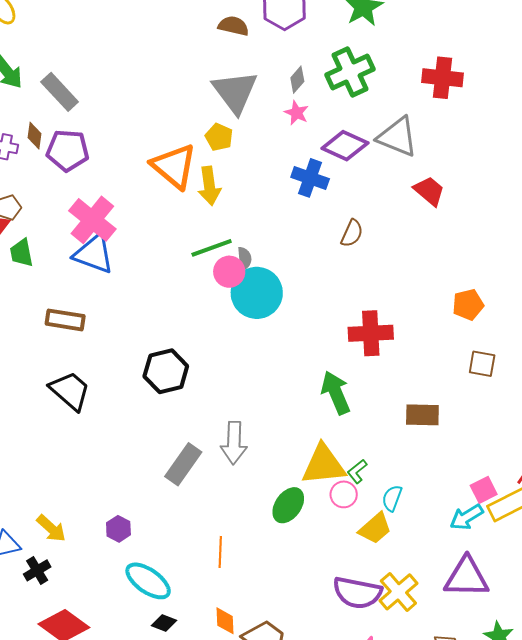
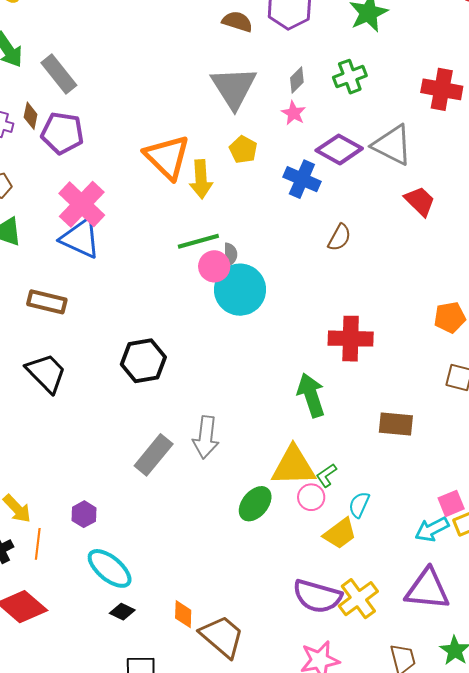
green cross: (350, 72) -> (350, 77), size x0.7
yellow pentagon: (219, 137) -> (243, 150), moved
orange line: (220, 552) -> (38, 544), moved

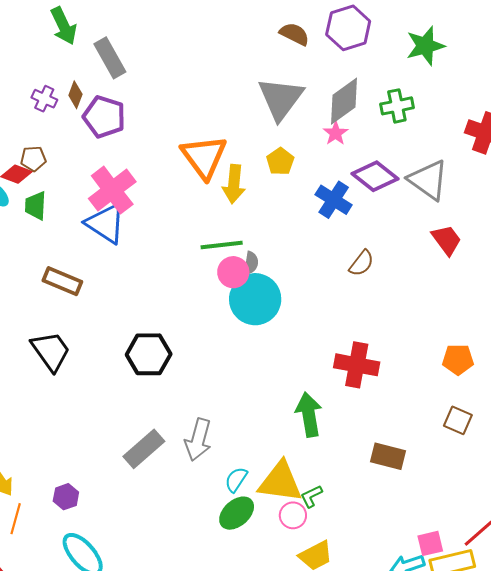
gray diamond: (297, 80) -> (344, 101), size x1.8
cyan semicircle: (359, 505) -> (236, 480), moved

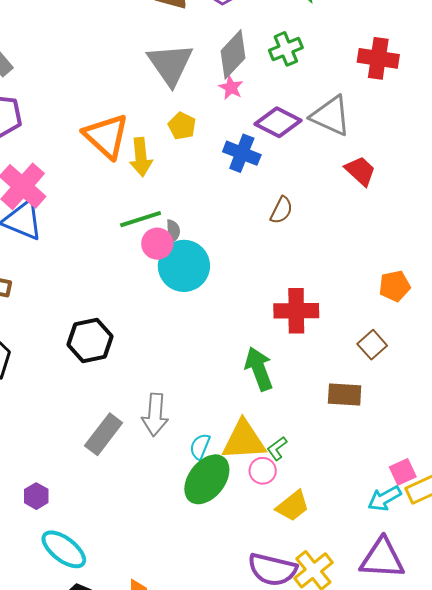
brown square: (458, 420) -> (372, 345), moved, turned 36
green ellipse: (237, 513) -> (207, 479), size x1.4

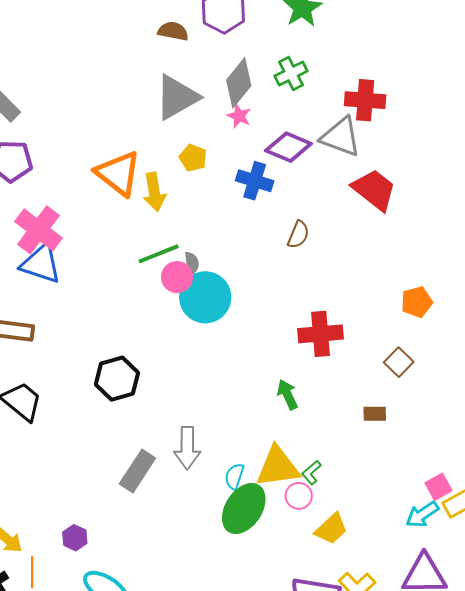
red cross: (378, 58) -> (365, 100), moved
gray triangle: (170, 64) -> (177, 97), turned 39
red trapezoid: (360, 171) -> (374, 190), size x1.4
green arrow: (259, 369) -> (287, 395), size x0.7
brown rectangle: (345, 394) -> (375, 414), size x0.7

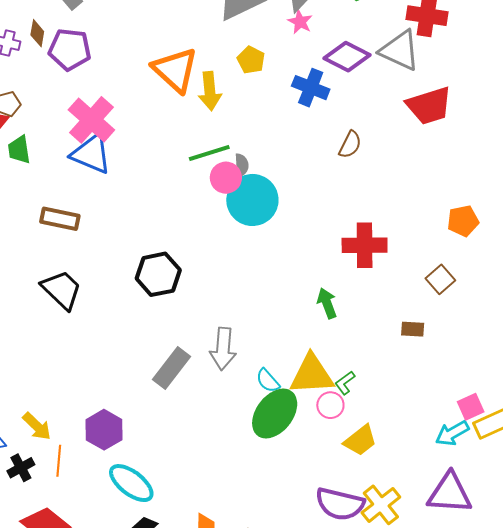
red trapezoid: (374, 190) -> (429, 106), turned 120
cyan semicircle: (234, 476) -> (268, 381), turned -64
purple hexagon: (75, 538) -> (104, 430), size x1.5

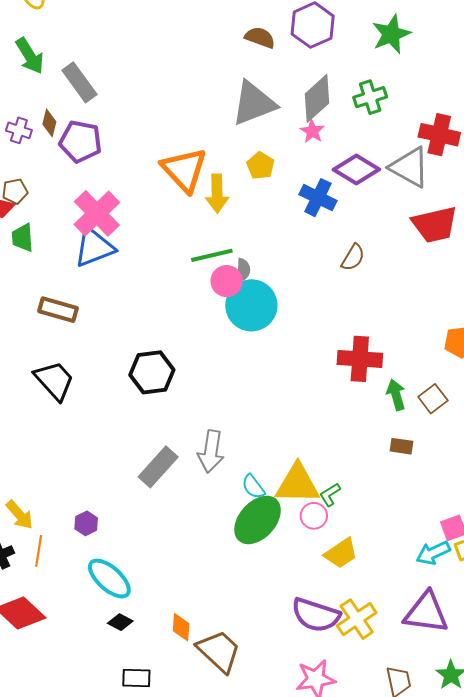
blue triangle: (91, 154) -> (94, 247), turned -48
green arrow: (327, 303) -> (396, 395), moved
purple hexagon: (104, 430) -> (86, 523), size x0.6

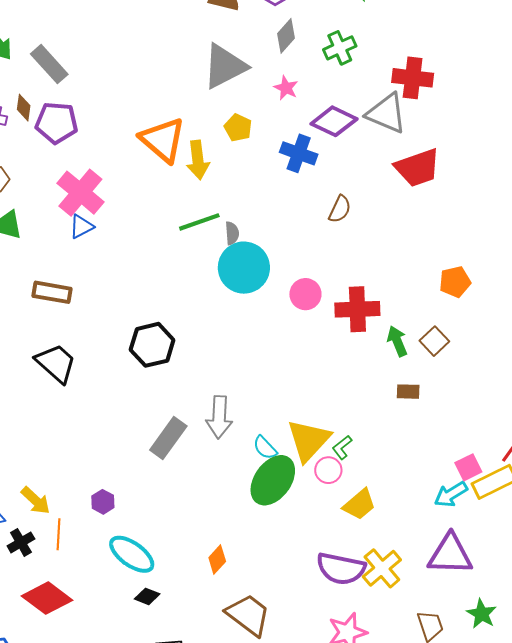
gray diamond: (317, 98) -> (286, 36), moved, size x0.7
blue triangle: (94, 247) -> (81, 227), size x0.6
pink circle: (227, 281) -> (305, 294), moved
yellow triangle: (297, 484) -> (309, 440), turned -42
orange diamond: (181, 627) -> (217, 559), moved, turned 44

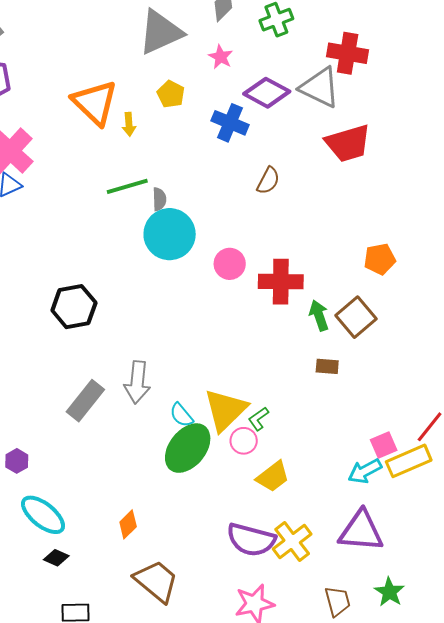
yellow arrow: (198, 160) -> (129, 124), size x0.6
brown square: (434, 341) -> (356, 317), size x1.4

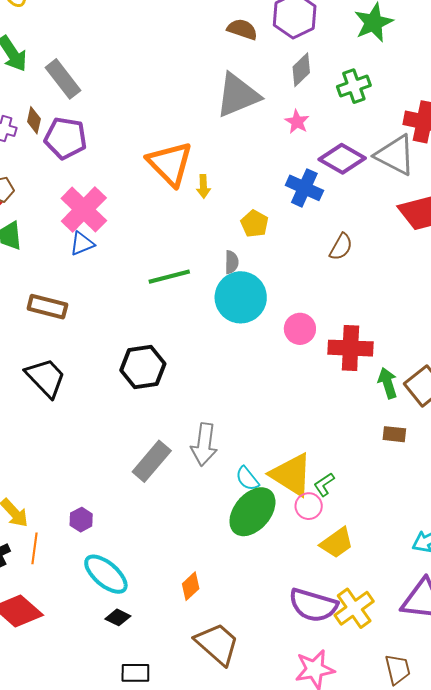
yellow pentagon: (171, 94) -> (255, 224), moved
green line: (127, 186) -> (169, 277), moved
yellow triangle: (225, 410) -> (291, 475), turned -45

